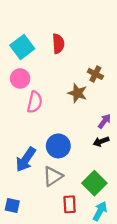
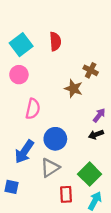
pink semicircle: (35, 102) -> (33, 109), moved
blue square: (12, 206) -> (11, 187), moved

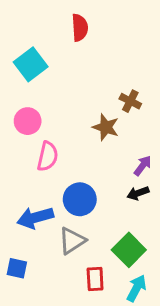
red semicircle: (55, 41) -> (80, 28), moved
pink circle: (19, 75) -> (28, 121), moved
blue arrow: (24, 152) -> (35, 218), turned 40

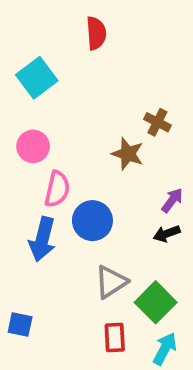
blue circle: (80, 199) -> (92, 221), moved
blue arrow: (35, 218) -> (42, 239), moved, turned -60
gray triangle: (72, 241) -> (111, 282), moved

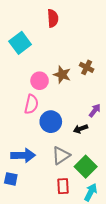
pink circle: (33, 146) -> (40, 81), moved
brown star: (128, 154) -> (62, 75), moved
black arrow: (167, 234) -> (80, 129), moved
blue arrow: (42, 239) -> (23, 155), moved, turned -105

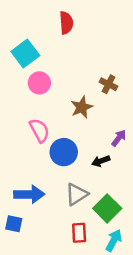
brown star: (62, 75) -> (82, 107), moved, turned 30
pink circle: (40, 81) -> (39, 83), moved
pink semicircle: (31, 104) -> (39, 130), turned -42

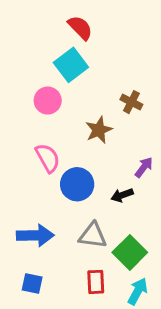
red semicircle: (66, 23) -> (80, 28), turned -40
cyan square: (25, 53) -> (71, 65), moved
gray triangle: (77, 194) -> (93, 235), turned 40
blue square: (14, 224) -> (32, 283), moved

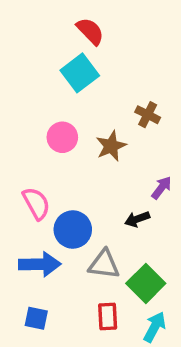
pink circle: (48, 101) -> (62, 137), moved
pink semicircle: (48, 158) -> (36, 203), moved
blue circle: (77, 184) -> (73, 230), moved

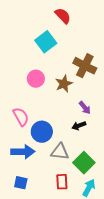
red semicircle: (90, 31) -> (63, 16), moved
brown cross: (148, 115) -> (85, 66), size x1.6
purple arrow: (162, 188) -> (85, 108), moved, turned 104

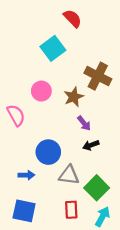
purple arrow: (85, 108) -> (84, 123), moved
pink semicircle: (21, 117) -> (16, 115), moved
blue arrow: (23, 152) -> (26, 175), size x0.6
blue square: (21, 183) -> (24, 211), size x1.5

